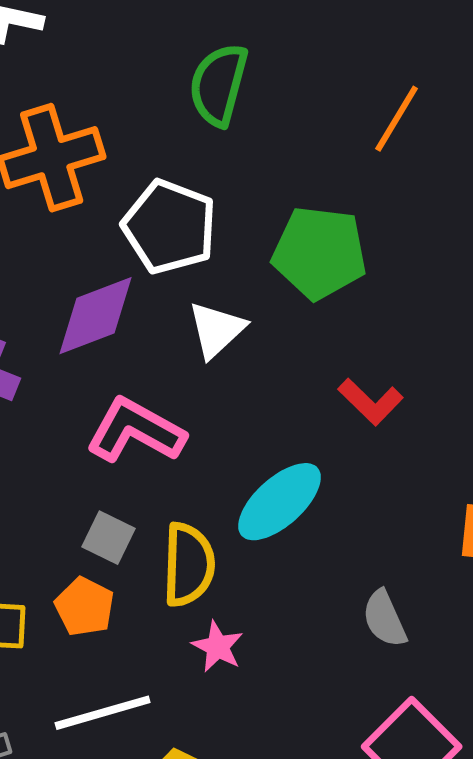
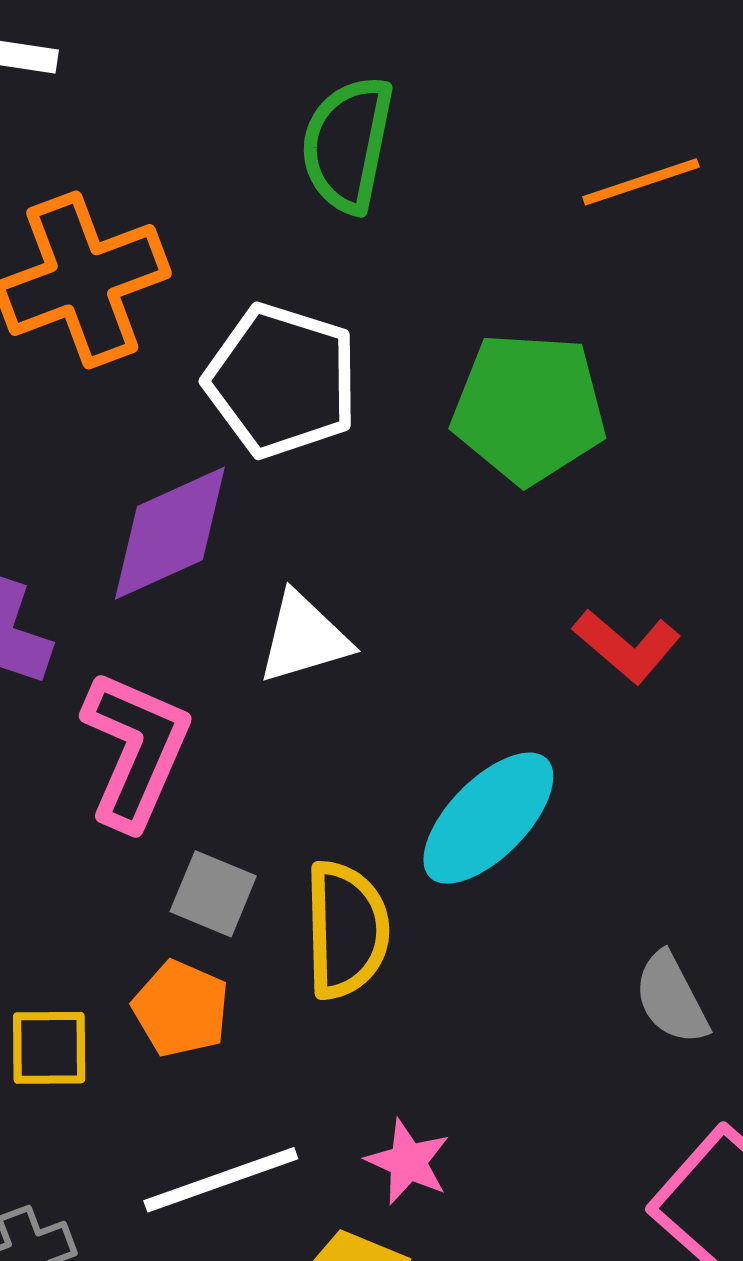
orange line: (397, 119) -> (641, 182), turned 44
white triangle: (217, 330) -> (304, 638), moved, turned 30
pink L-shape: (136, 431) -> (136, 750), moved, turned 88
pink star: (218, 647) -> (408, 1162), moved

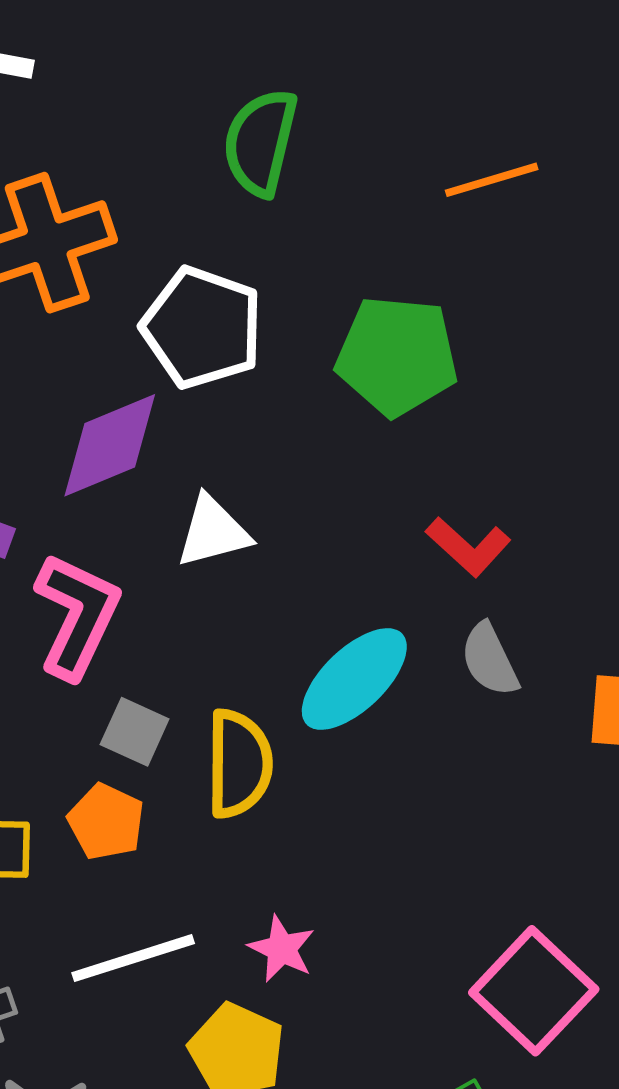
gray semicircle: (671, 998) -> (490, 660), moved

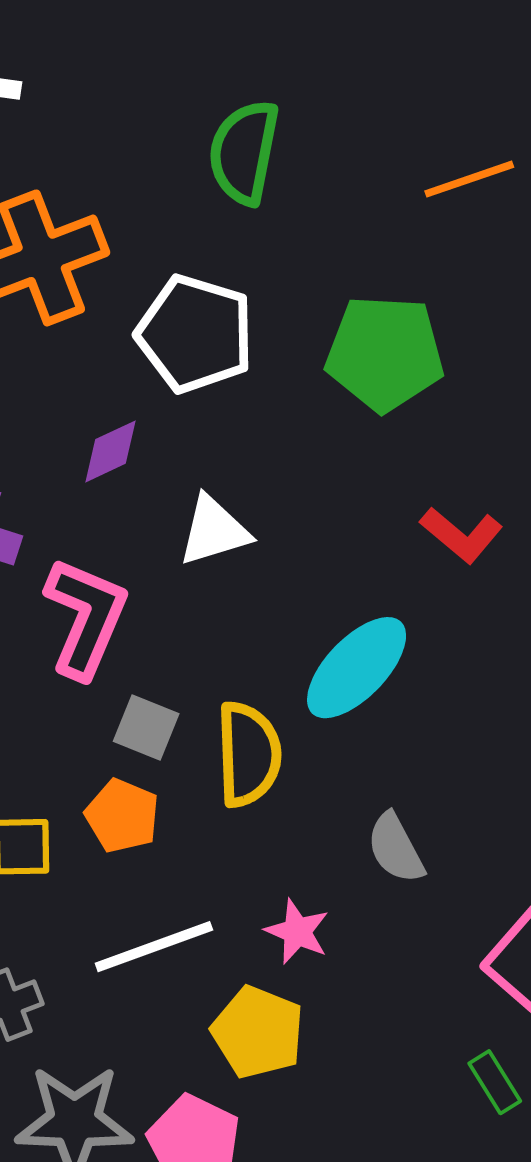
purple diamond: (110, 445) -> (111, 451), size x0.6
gray semicircle: (490, 660) -> (396, 848), moved

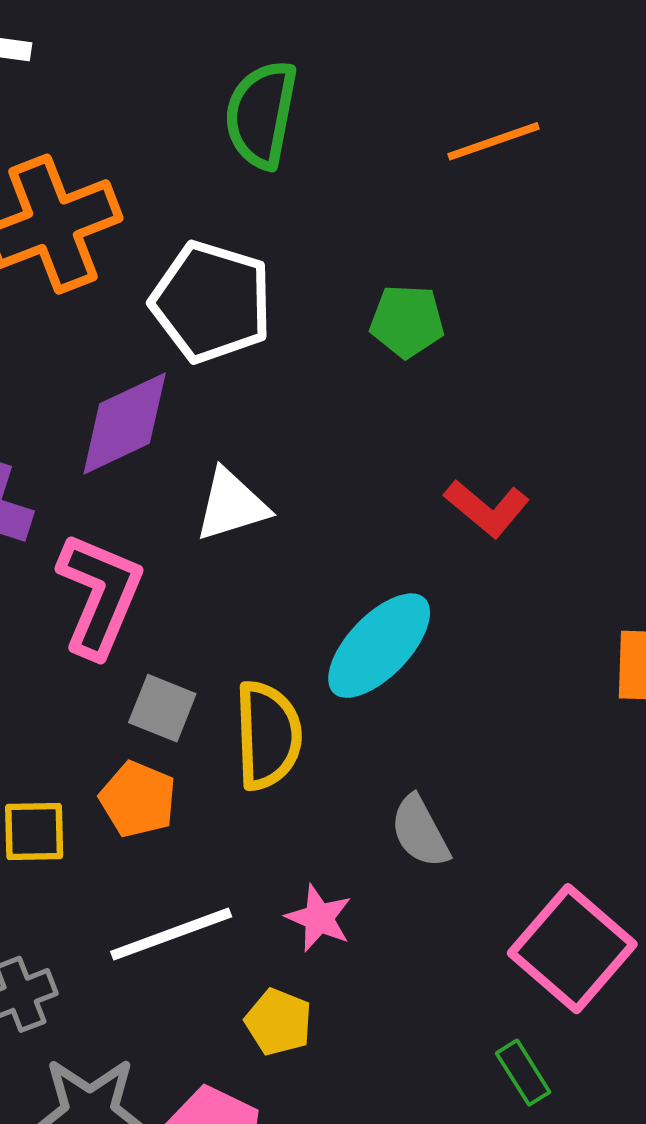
green pentagon: (385, 353) -> (407, 321), size x0.6
purple diamond: (111, 451) -> (125, 423), size x1.6
yellow pentagon: (258, 1032) -> (279, 1022), size x0.7

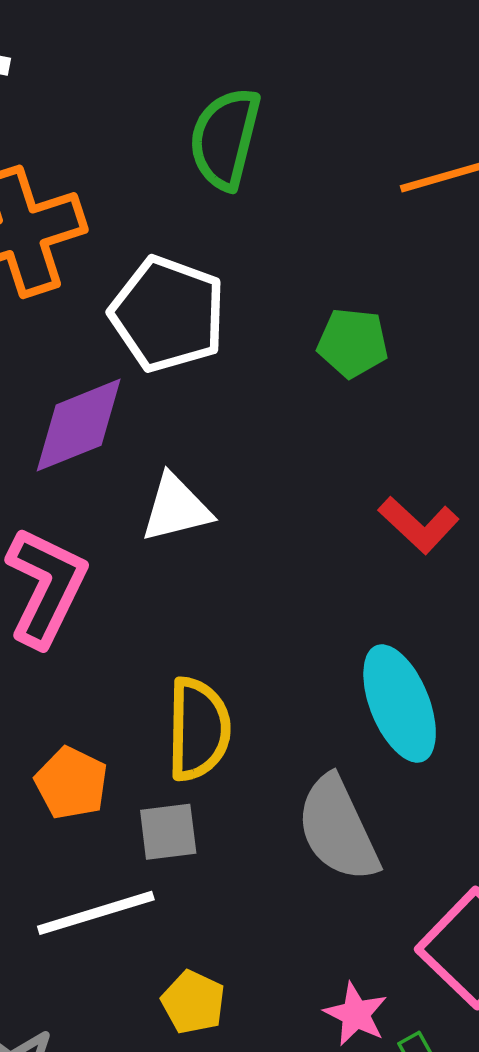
cyan ellipse: (379, 646) -> (400, 704), moved, turned -69
gray square: (162, 708) -> (168, 832), moved, turned -32
gray semicircle: (420, 832) -> (338, 829), size x1.5
pink star: (319, 918) -> (356, 1014), moved

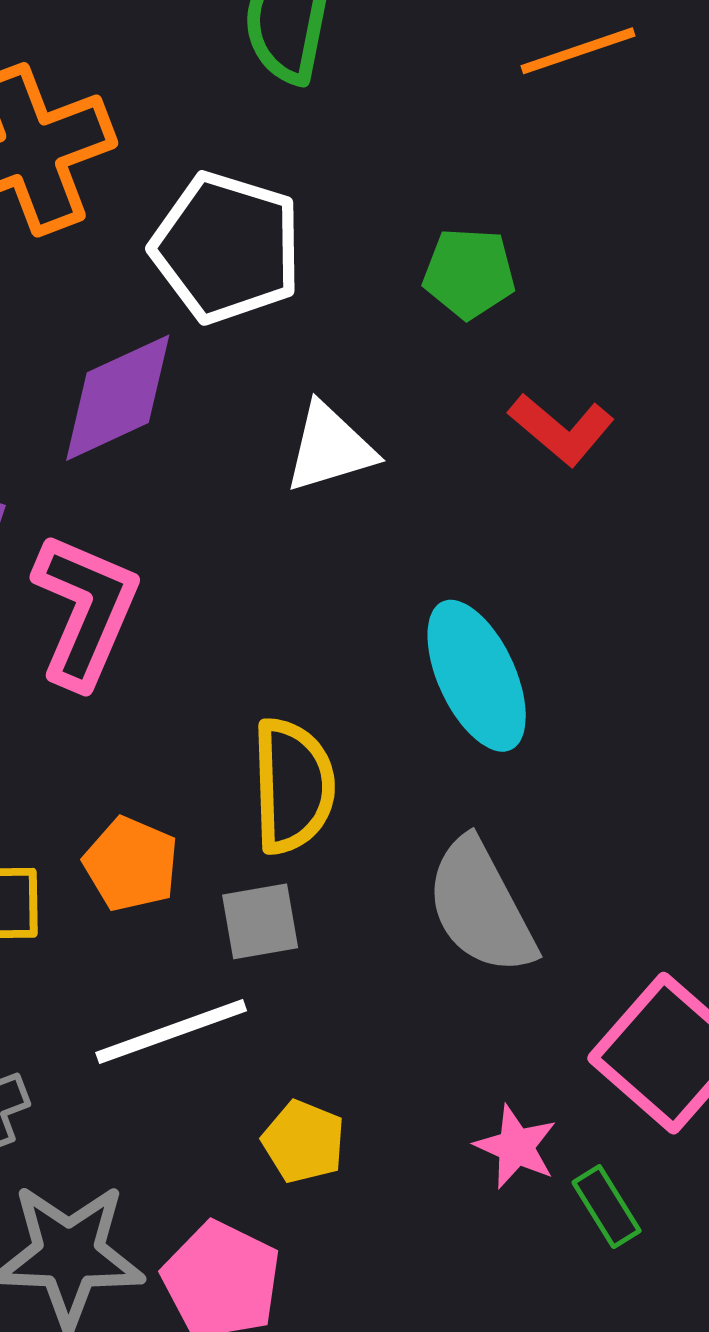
white triangle: (176, 508) -> (330, 448), moved
red L-shape: (419, 525) -> (561, 429), moved
cyan ellipse: (400, 704) -> (477, 676), moved

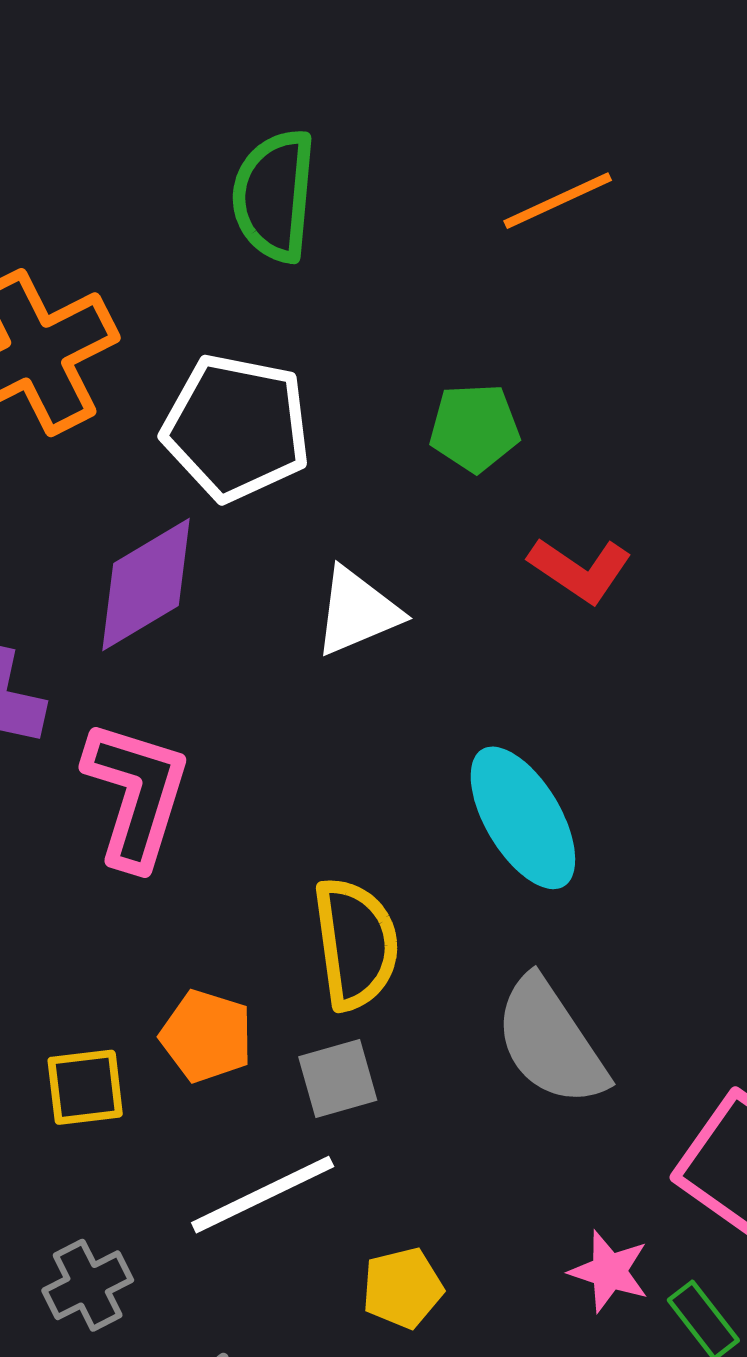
yellow pentagon: (304, 1142) -> (402, 1288), turned -30

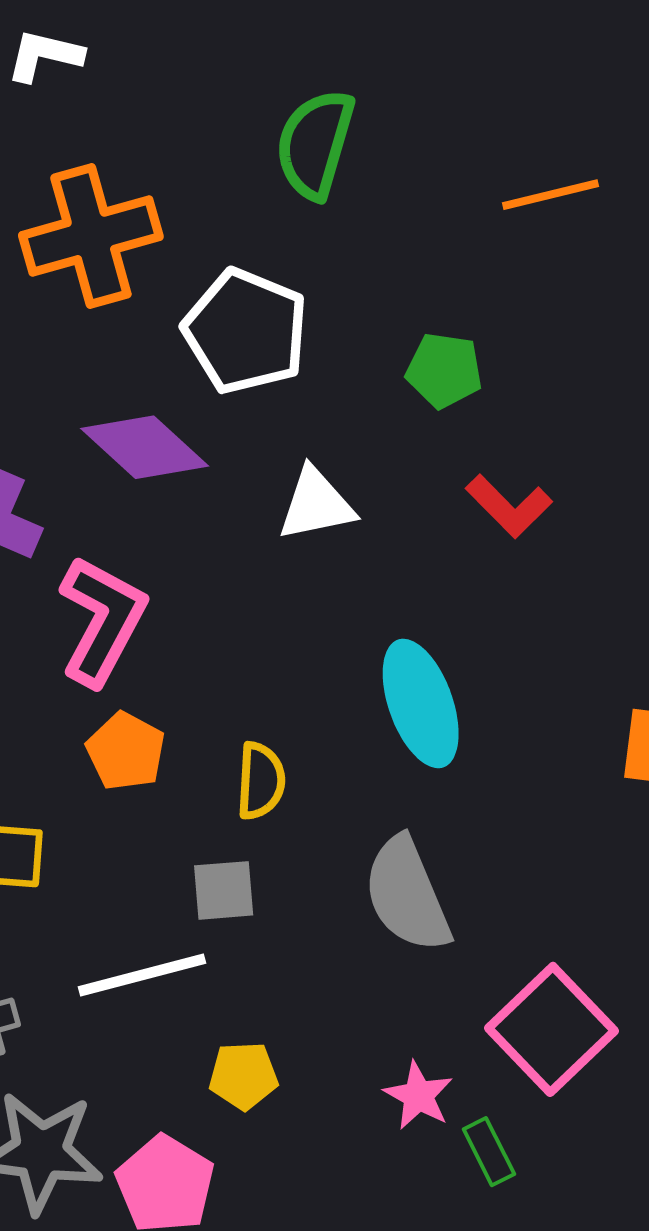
purple diamond: (146, 584) -> (145, 447), turned 62
yellow semicircle: (356, 944) -> (261, 781), size x0.7
orange pentagon: (207, 1036) -> (126, 751), moved

